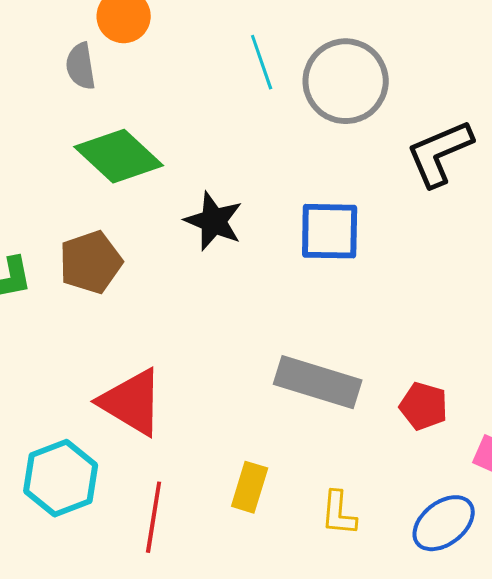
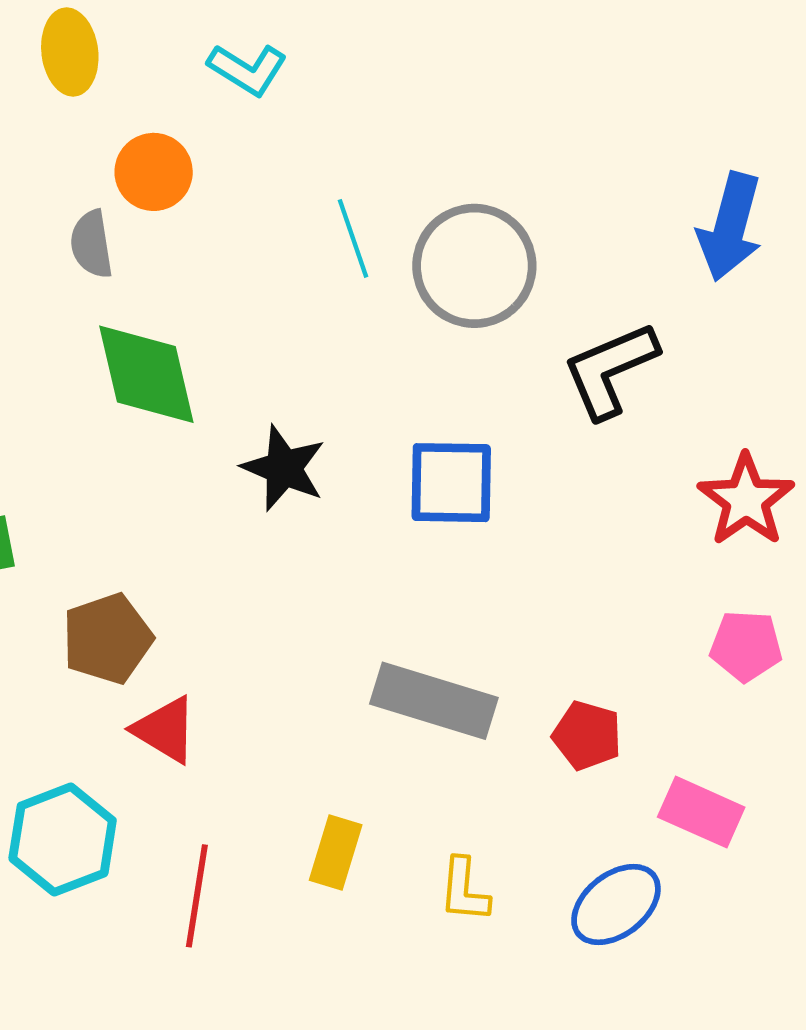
green diamond: (119, 156) -> (146, 374), turned 34
brown pentagon: (91, 262) -> (107, 639), moved
red triangle: (132, 402) -> (165, 730), size x0.7

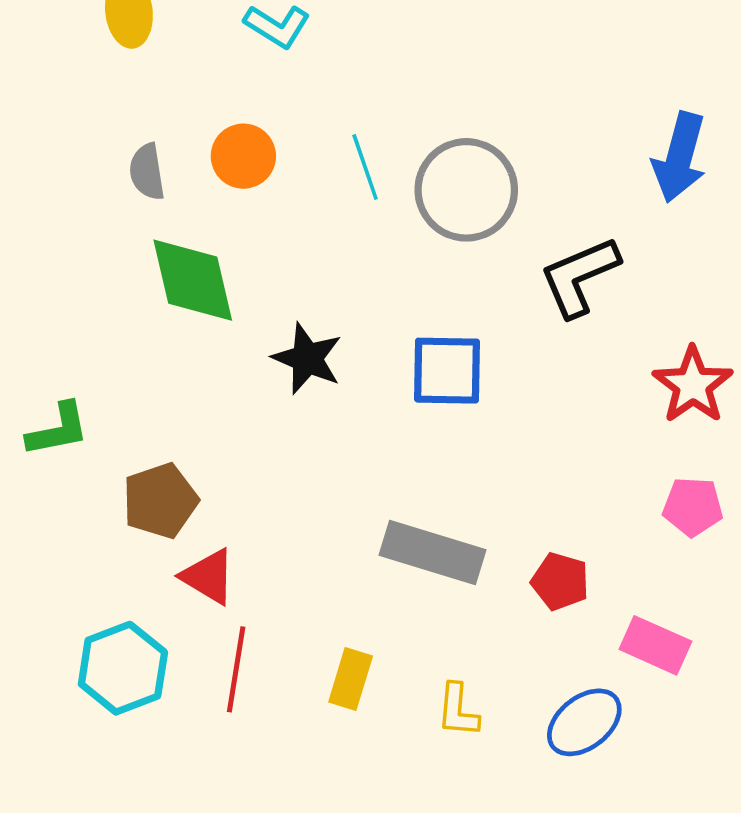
orange circle: (154, 172) -> (243, 156), moved
red line: (197, 896) -> (236, 669), moved

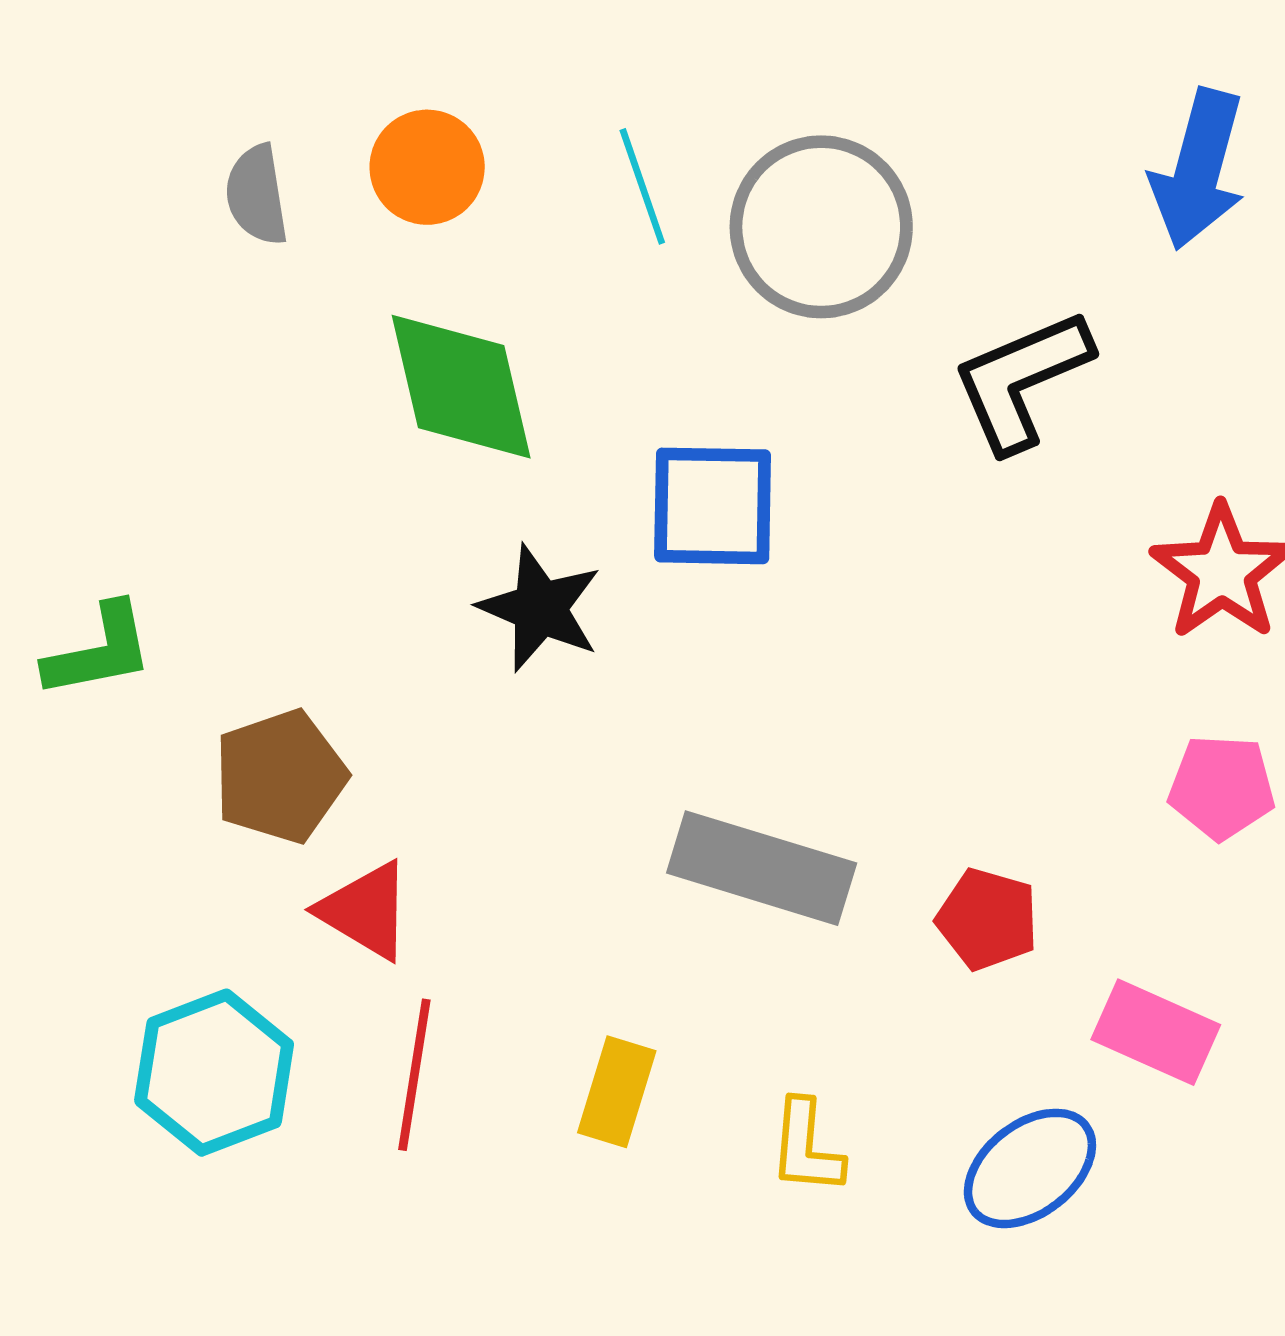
green diamond: (193, 280) -> (461, 387), moved
black star: (307, 359) -> (540, 608), moved
blue square: (447, 371) -> (713, 506), moved

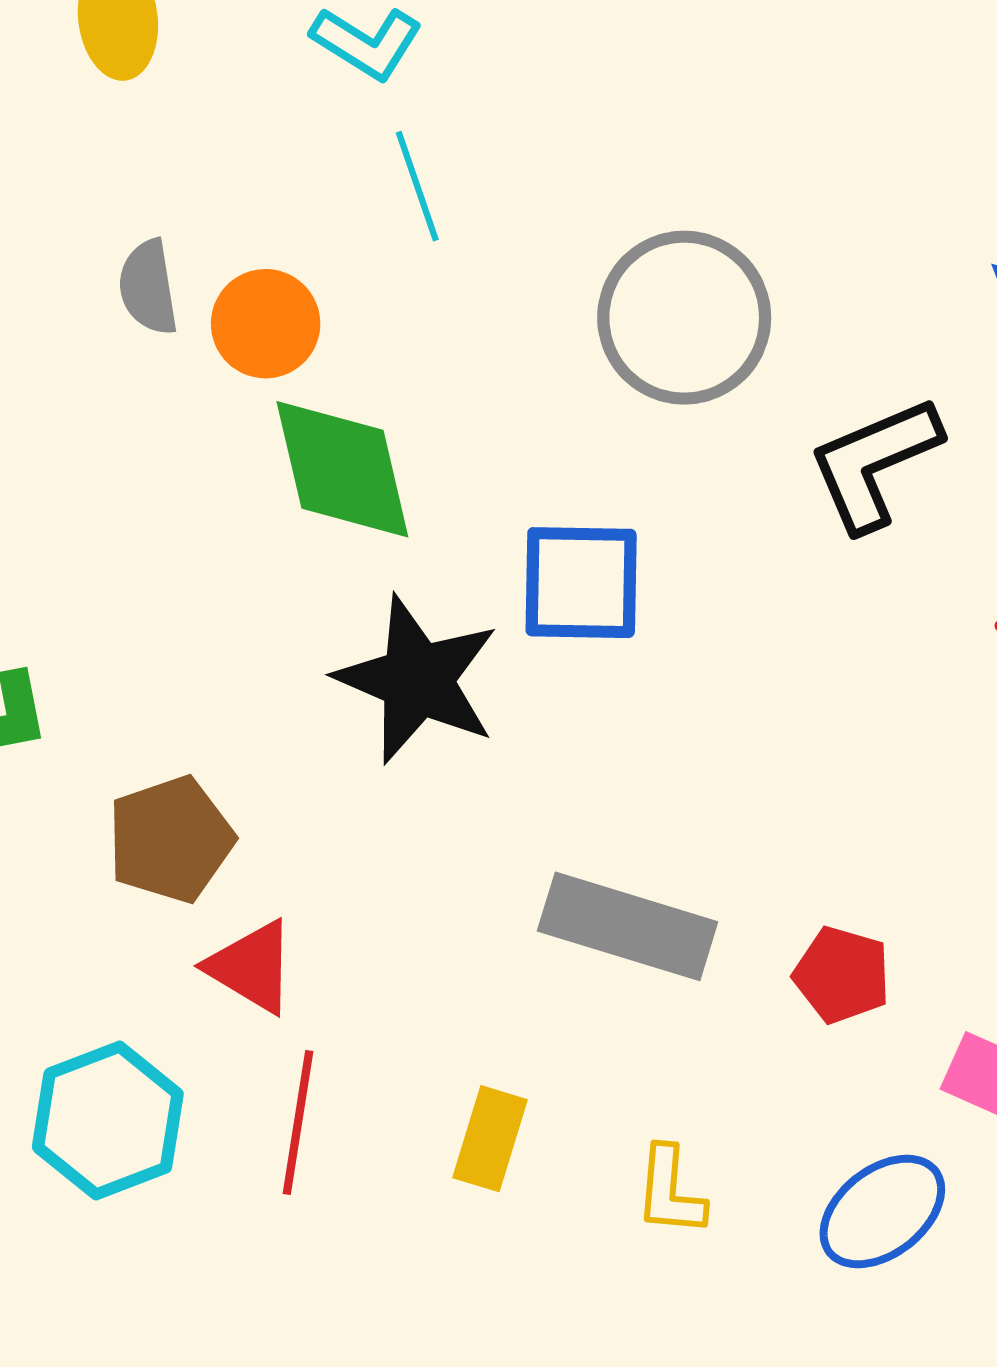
orange circle: (427, 167) -> (266, 324), moved
cyan line: (642, 186) -> (417, 186), moved
black star: (540, 608) -> (417, 680), size x1.4

